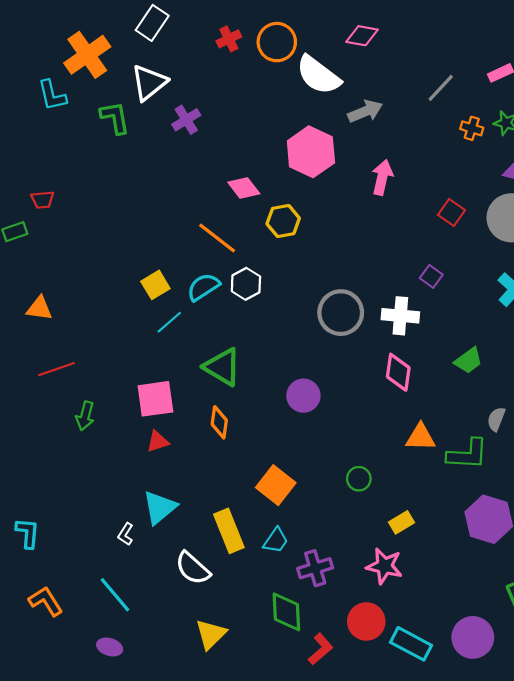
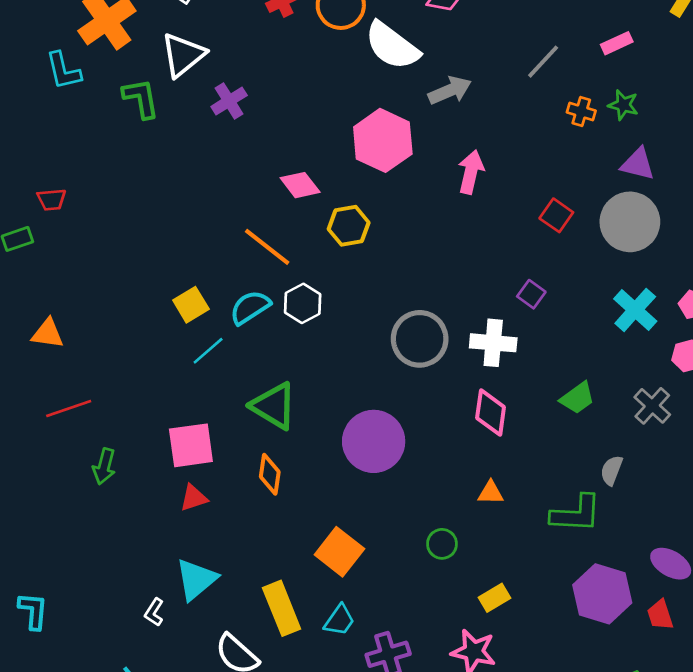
purple circle: (303, 396) -> (374, 441), size x1.5
orange triangle: (421, 437) -> (491, 493), moved, size x0.7

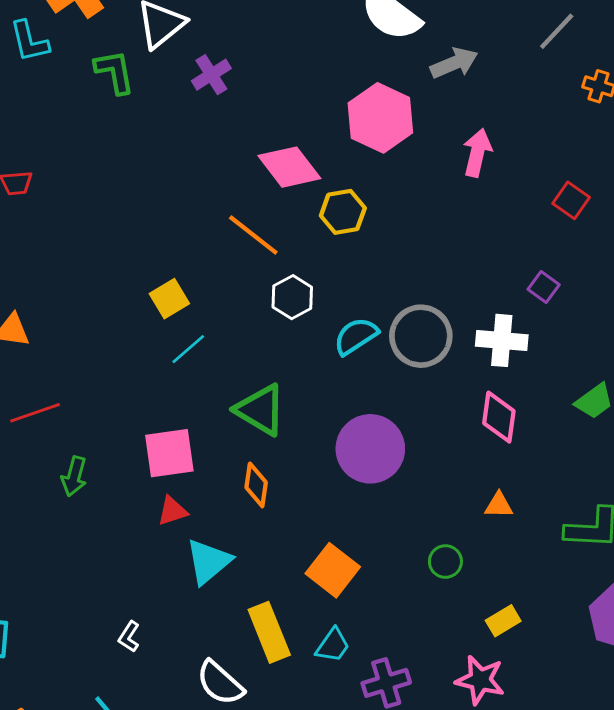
pink diamond: (300, 185) -> (289, 167), size x1.4
cyan semicircle: (250, 307) -> (356, 336), moved
cyan triangle: (196, 579) -> (208, 562), moved

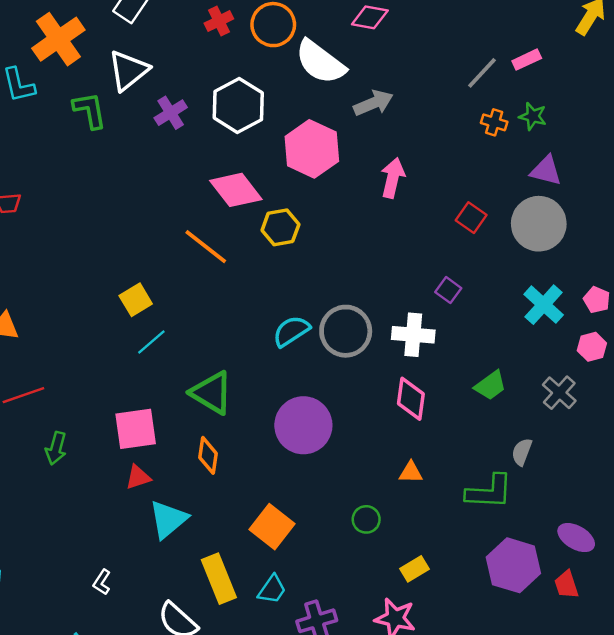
gray line: (557, 31) -> (482, 73), moved
white hexagon: (292, 297) -> (238, 105), moved, size x1.5

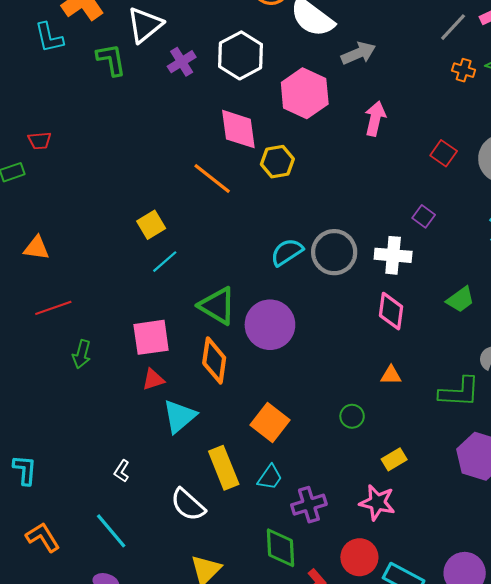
pink diamond: (236, 190) -> (238, 129), turned 30
purple circle: (303, 425) -> (270, 325), moved
orange diamond: (208, 455) -> (214, 360), size x1.4

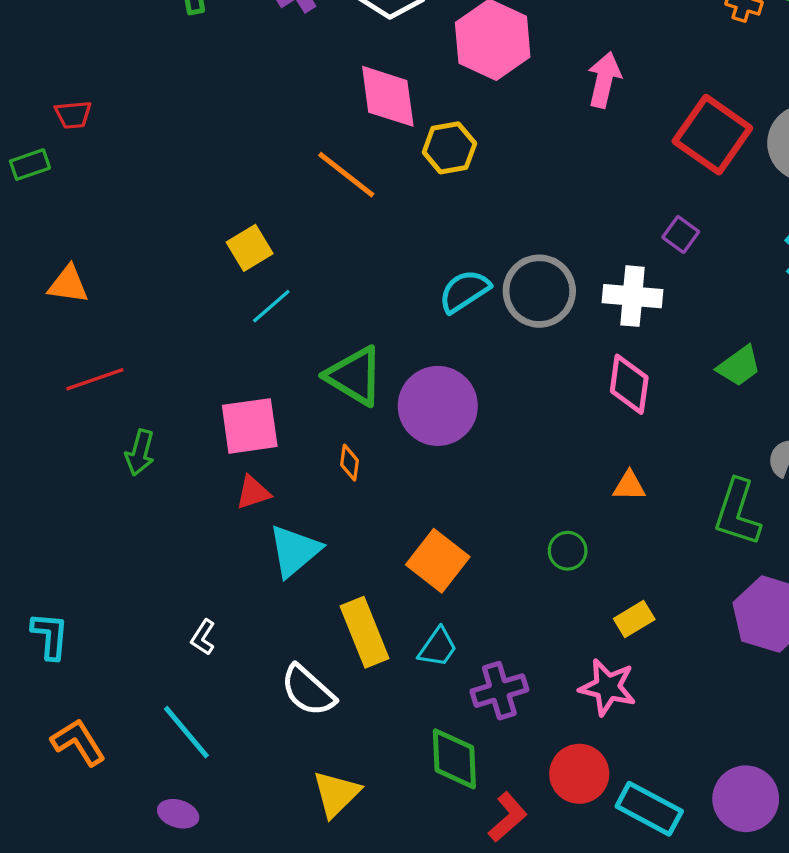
red square: (444, 153) -> (712, 135), size x1.8
orange diamond: (214, 360) -> (350, 463), size x0.5
green L-shape: (459, 392) -> (737, 512), turned 105

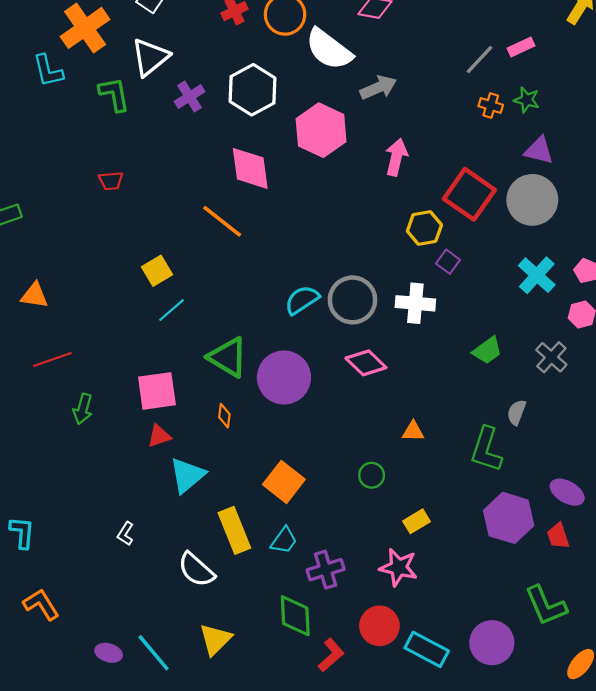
red trapezoid: (73, 115) -> (111, 181), moved
yellow hexagon: (449, 148) -> (424, 228), moved
pink diamond: (629, 384) -> (366, 363), moved, turned -54
cyan line: (186, 732) -> (154, 653), moved

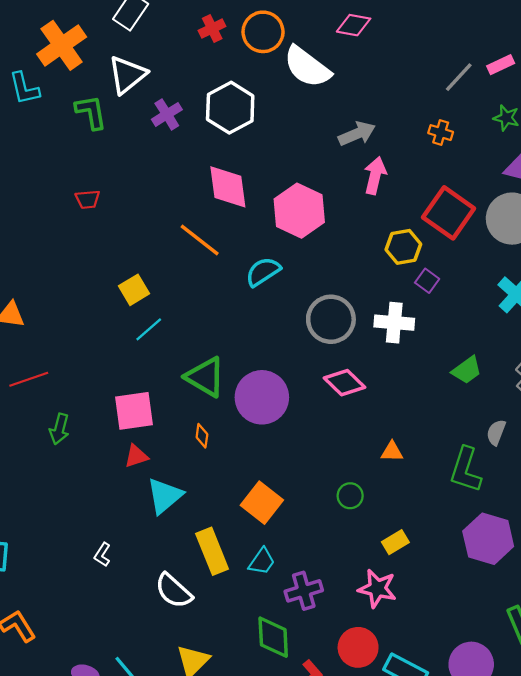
gray arrow: (378, 88) -> (357, 134), moved
orange cross: (491, 106) -> (441, 133), moved
pink hexagon: (321, 130) -> (299, 211), moved
cyan semicircle: (302, 300) -> (263, 272), moved

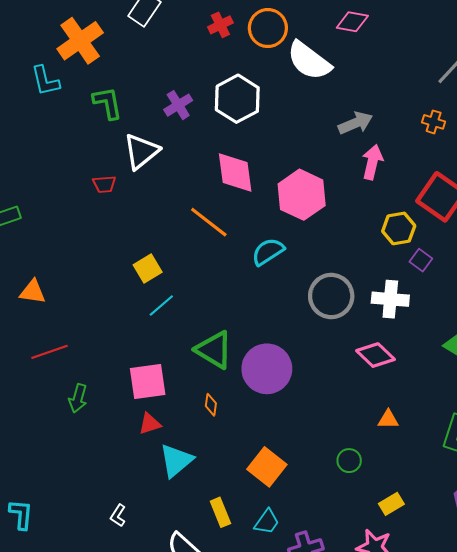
white triangle: (127, 75) -> (141, 151), moved
pink diamond: (344, 383) -> (375, 355), moved
yellow rectangle: (212, 551) -> (220, 512), size x0.7

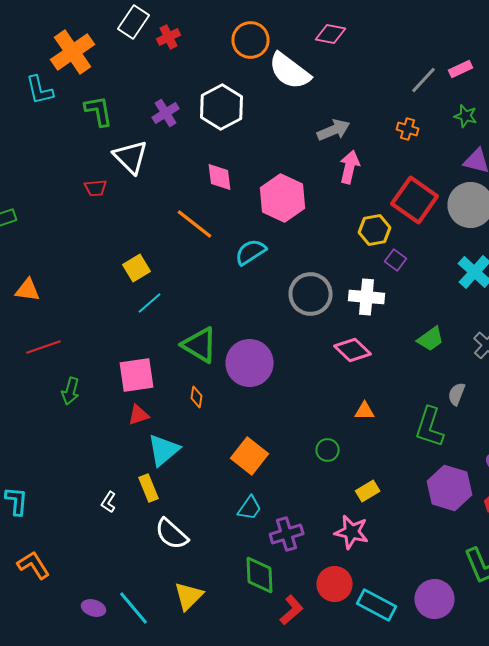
red cross: (220, 25) -> (169, 37), moved
white triangle: (141, 151) -> (131, 157), turned -36
pink diamond: (235, 173) -> (220, 177), size x0.7
yellow rectangle: (220, 512) -> (149, 488), moved

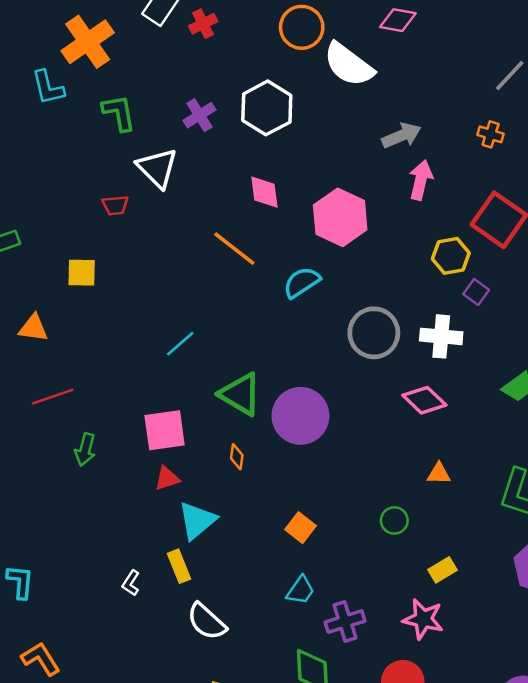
yellow square: (137, 268) -> (82, 273), moved, turned 32
orange square: (250, 456) -> (300, 528), size x0.7

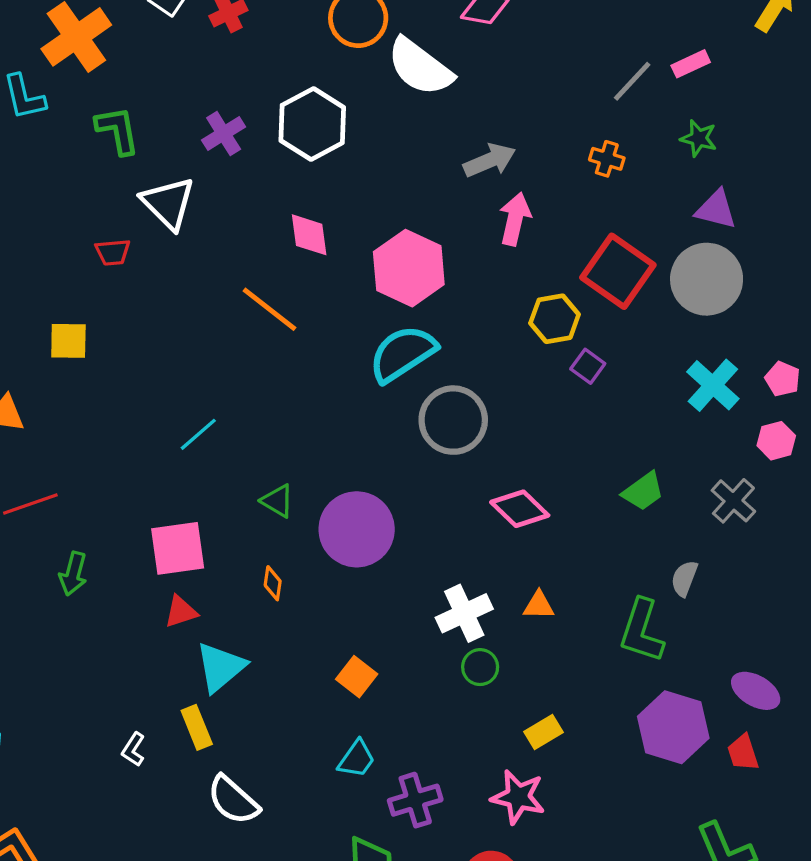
cyan semicircle: (302, 282) -> (403, 354), moved, size x1.4
white cross: (441, 336) -> (464, 613), moved, turned -30
green triangle: (240, 394) -> (277, 501), size x0.6

